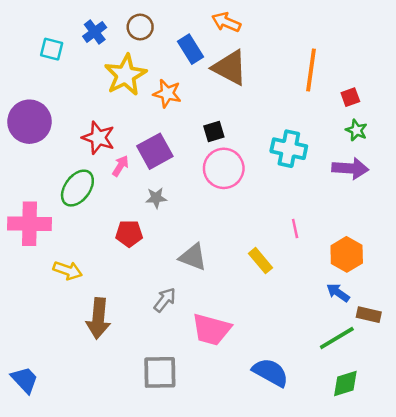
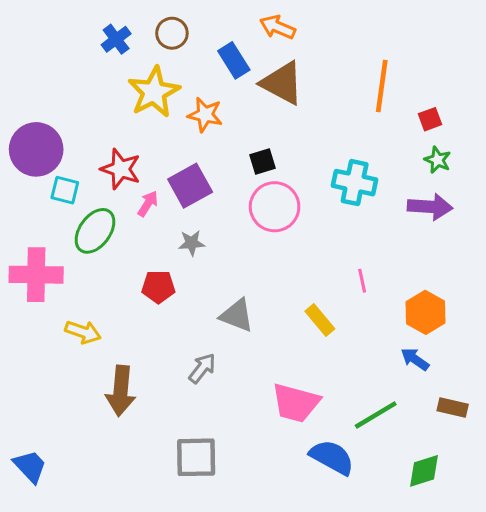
cyan square: (52, 49) -> (65, 190), moved
brown rectangle: (369, 315) -> (453, 407), moved
pink trapezoid: (211, 329) -> (296, 403), moved
green line: (337, 338) -> (376, 415), moved

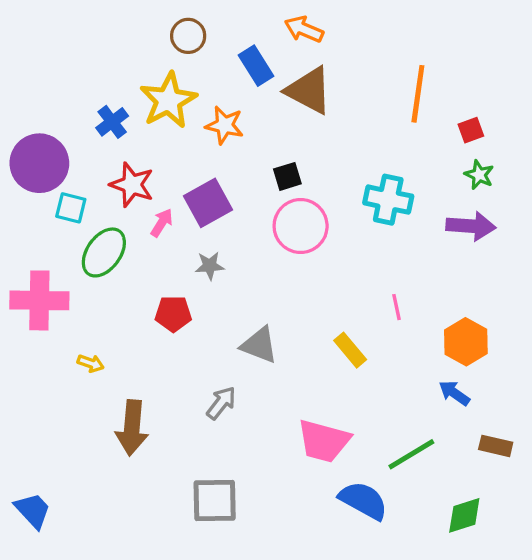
blue cross: (116, 39) -> (112, 122), moved
yellow arrow: (83, 332) -> (91, 363), size x0.7

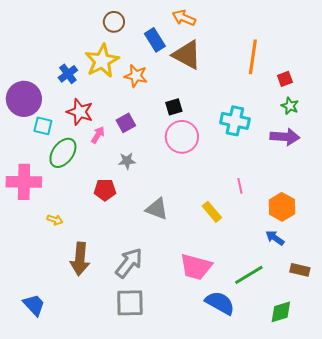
purple square: (208, 203) -> (126, 123), size x0.7
gray arrow: (221, 403) -> (129, 263), moved, size x1.5
blue trapezoid: (33, 510) -> (34, 305), moved

